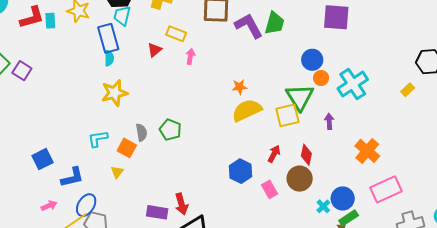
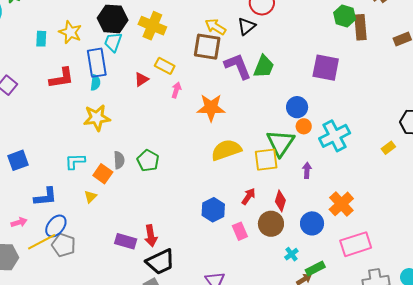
red L-shape: (32, 17) -> (62, 78), moved
orange star: (239, 87) -> (211, 108), moved, size x1.8
blue square: (43, 159) -> (18, 160), moved
blue circle: (343, 198) -> (312, 223), moved

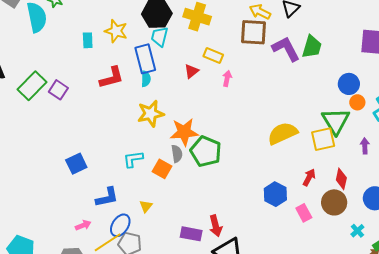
orange star: (211, 108) -> (184, 132), moved
green pentagon: (148, 161) -> (206, 151), size x1.4
yellow triangle: (90, 197) -> (146, 206), moved

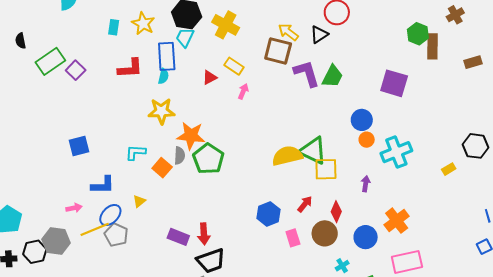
green triangle: (336, 121) -> (313, 151), moved, turned -44

